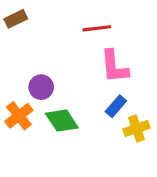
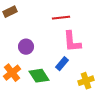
purple circle: (41, 87) -> (26, 47), moved
blue rectangle: (116, 106) -> (62, 64), moved

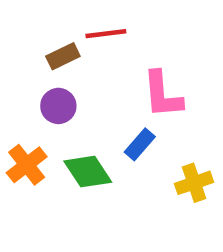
brown rectangle: (10, 12) -> (63, 56), moved
red line: (61, 18) -> (106, 34), moved

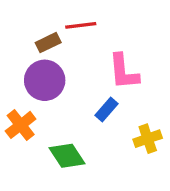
purple circle: (58, 106) -> (45, 80), size x1.5
green diamond: (88, 172) -> (67, 156), moved

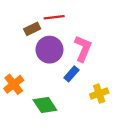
pink L-shape: (124, 72) -> (83, 48), turned -152
purple circle: (45, 80) -> (49, 50), moved

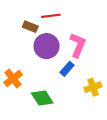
brown rectangle: (32, 29) -> (30, 27), turned 48

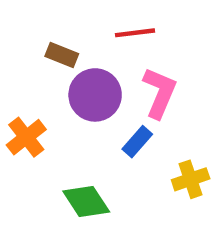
red line: (51, 16) -> (135, 33), moved
orange cross: (13, 79) -> (26, 137), moved

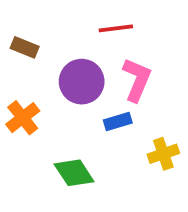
brown rectangle: (62, 55) -> (25, 47), moved
blue rectangle: (137, 142) -> (118, 121), turned 32

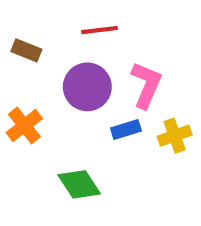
red line: (116, 28) -> (99, 30), moved
yellow cross: (163, 154) -> (175, 136), moved

